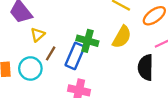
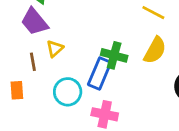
brown line: (51, 53) -> (33, 62), moved, turned -40
cyan circle: (30, 68) -> (68, 92), moved

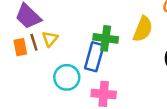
brown line: (33, 62) -> (34, 42), moved
orange rectangle: (17, 90) -> (20, 47), moved

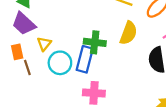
brown line: (34, 42) -> (27, 68), moved
cyan circle: (67, 77) -> (60, 63), moved

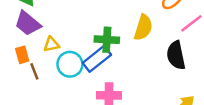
yellow triangle: (44, 44) -> (51, 44), turned 42
blue rectangle: (85, 59) -> (97, 59), turned 40

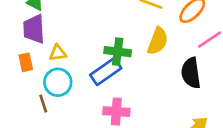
purple trapezoid: (28, 23) -> (34, 29), turned 44
cyan circle: (70, 64) -> (58, 82), moved
brown line: (34, 71) -> (43, 104), moved

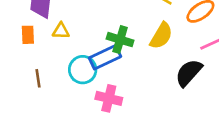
black semicircle: (191, 73) -> (189, 73), turned 40
cyan circle: (58, 82) -> (83, 70), moved

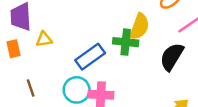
green cross: (120, 40) -> (126, 42), moved
cyan circle: (83, 70) -> (77, 90), moved

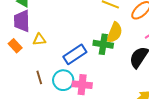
orange rectangle: (14, 49) -> (15, 46), turned -32
brown line: (31, 88) -> (39, 77), moved

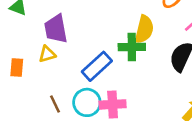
purple trapezoid: (22, 21) -> (56, 29), moved
orange rectangle: (15, 46) -> (17, 68), turned 56

